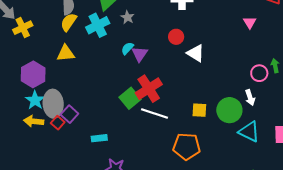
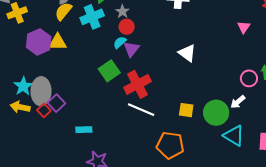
red circle: (176, 37) -> (127, 27), moved
purple hexagon: (33, 74) -> (39, 42), moved
white arrow: (250, 97) -> (238, 102), turned 63
green square: (130, 98) -> (109, 71), moved

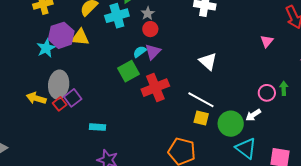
cyan semicircle: (120, 42) -> (140, 52), moved
cyan star: (23, 86) -> (46, 48), moved
white line: (141, 110) -> (201, 100), moved

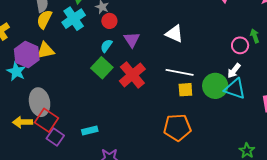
purple triangle: (153, 52) -> (132, 40), moved
purple square: (73, 98) -> (55, 137), moved
red square: (60, 104) -> (47, 120), size x1.6
cyan triangle: (246, 148) -> (235, 89), moved

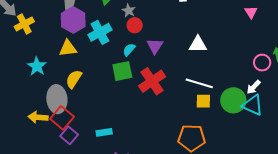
yellow semicircle: (44, 19) -> (74, 79), moved
cyan cross: (74, 19) -> (100, 32), moved
white triangle: (174, 34) -> (198, 44), turned -30
purple hexagon: (27, 55) -> (73, 20), moved
green square: (102, 68) -> (122, 71), turned 30

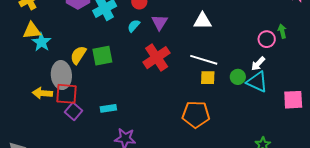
yellow triangle: (68, 48) -> (32, 31), moved
green square: (122, 71) -> (102, 56), moved
green circle: (233, 100) -> (238, 77), size x0.6
red square: (62, 118) -> (66, 94), turned -35

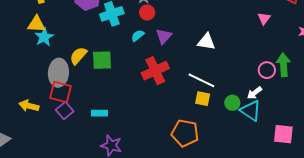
green arrow: (282, 31) -> (283, 65), size x1.6
yellow arrow: (42, 93) -> (29, 106), moved

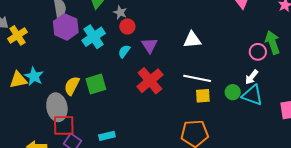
yellow triangle: (36, 24) -> (18, 80), moved

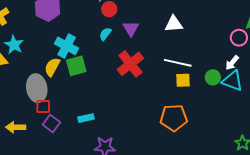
cyan cross: (94, 37) -> (67, 46), moved, turned -30
cyan star: (34, 76) -> (14, 45), moved
red square: (64, 125) -> (43, 106), size x0.7

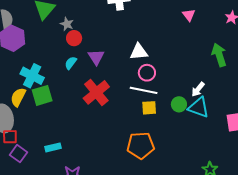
pink circle: (239, 38) -> (147, 73), moved

